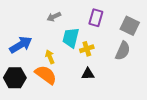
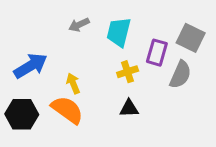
purple rectangle: (96, 18) -> (157, 53), moved
cyan trapezoid: (71, 38) -> (119, 32), moved

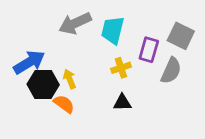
gray arrow: (79, 25) -> (75, 23), size x1.6
orange semicircle: (67, 110) -> (64, 104), size x0.7
black hexagon: (22, 114) -> (43, 84), moved

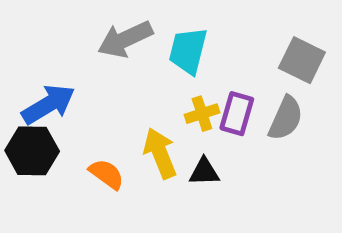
purple rectangle: (149, 50) -> (237, 114), moved
yellow arrow: (70, 79) -> (160, 153), moved, size x1.5
black hexagon: (43, 84) -> (32, 151), moved

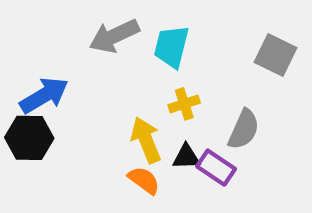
purple rectangle: (237, 114) -> (216, 168), moved, turned -72
gray semicircle: (286, 118) -> (244, 129), moved
orange semicircle: (107, 174) -> (144, 180), moved

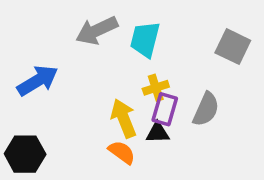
black hexagon: (29, 138) -> (25, 154), moved
purple rectangle: (216, 168) -> (165, 109), moved, turned 72

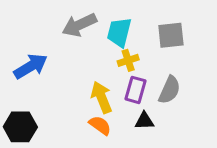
gray square: (233, 47) -> (171, 35), moved, turned -32
yellow cross: (156, 88) -> (128, 60), moved
black triangle: (158, 133) -> (144, 121), moved

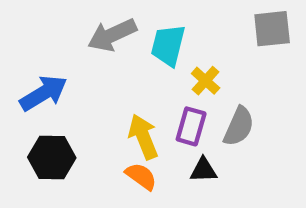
gray square: (171, 35) -> (272, 29), moved
yellow cross: (128, 60) -> (206, 81), moved, turned -30
black hexagon: (20, 127) -> (52, 158), moved

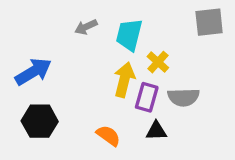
gray arrow: (112, 35) -> (86, 27), size x0.6
gray semicircle: (239, 126) -> (183, 97), turned 64
yellow arrow: (143, 137) -> (124, 80), moved, turned 36

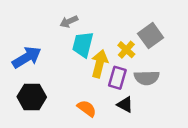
gray square: (209, 22) -> (151, 36), moved, turned -30
cyan trapezoid: (129, 35) -> (83, 45), moved
black triangle: (156, 131) -> (125, 105), turned 30

